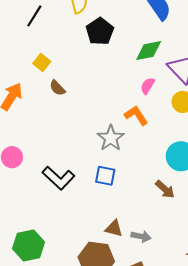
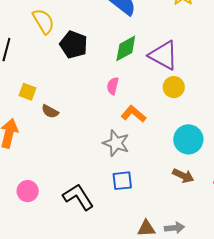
pink semicircle: (148, 86) -> (113, 86), moved
black L-shape: (58, 178) -> (78, 197), turned -148

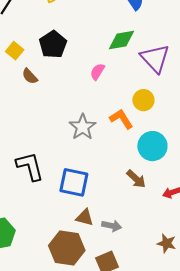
black pentagon: (74, 45) -> (53, 44), moved
yellow circle: (174, 87) -> (143, 100), moved
orange L-shape: (134, 114) -> (121, 119), moved
blue square: (122, 181) -> (74, 182), moved, size x1.4

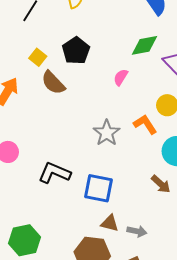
brown semicircle: (30, 76) -> (53, 83), size x1.5
black L-shape: (30, 166) -> (54, 173), turned -52

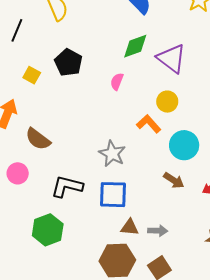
brown semicircle: (53, 83) -> (38, 139), moved
gray star: (107, 133) -> (112, 154), moved
green hexagon: (24, 240) -> (48, 230), moved

